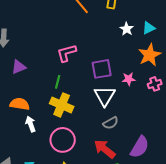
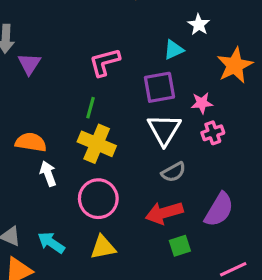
cyan triangle: (149, 28) -> (174, 50), moved
purple triangle: (19, 67) -> (29, 64), moved, turned -35
pink cross: (155, 84) -> (213, 133), moved
red arrow: (105, 149) -> (164, 213), turned -55

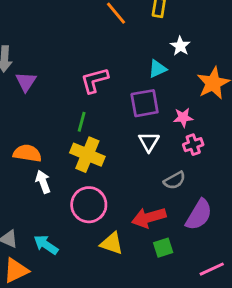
white triangle: (164, 130) -> (149, 142), size x0.7
gray semicircle: (174, 172) -> (175, 180), moved
yellow triangle: (103, 247) -> (112, 243), moved, turned 30

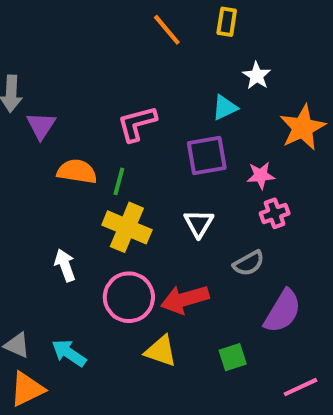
white triangle: (149, 142) -> (199, 223), moved
orange semicircle: (27, 153) -> (77, 171), moved
red arrow: (149, 218) -> (185, 299), moved

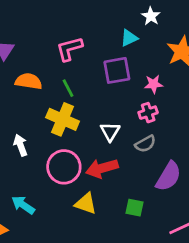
green line: (119, 181) -> (68, 88), moved, turned -42
pink cross: (275, 213) -> (148, 113), moved
white triangle: (199, 223) -> (110, 132), moved
green square: (233, 357) -> (135, 208), turned 30

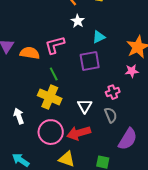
white star: (151, 16) -> (78, 21), moved
orange semicircle: (29, 81) -> (30, 53), moved
pink star: (154, 84) -> (132, 71), moved
gray semicircle: (145, 144) -> (111, 115), turned -84

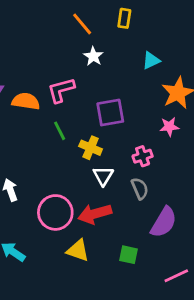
cyan triangle: (99, 37) -> (151, 60), moved
yellow cross: (50, 97) -> (91, 148), moved, size x0.7

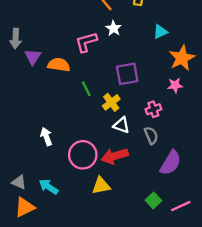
pink L-shape: (61, 90) -> (86, 42), moved
yellow cross: (91, 148) -> (111, 102), turned 30
white triangle: (103, 176) -> (122, 125), turned -42
yellow triangle: (78, 250) -> (101, 186), turned -30
green square: (129, 255) -> (153, 200), moved, turned 35

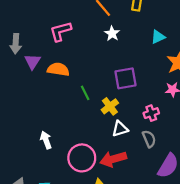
pink L-shape: (86, 42) -> (61, 31), moved
white triangle: (122, 125) -> (120, 129), turned -36

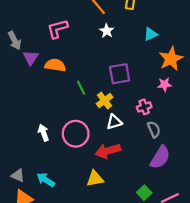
gray arrow: (16, 44) -> (15, 41), turned -30
gray semicircle: (149, 139) -> (154, 129), moved
pink circle: (82, 158) -> (76, 134), moved

